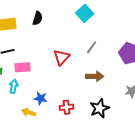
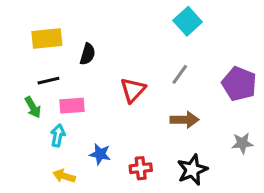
cyan square: (85, 13) -> (188, 21), moved
black semicircle: (38, 18) -> (88, 54), moved
yellow arrow: (29, 112) -> (64, 176), moved

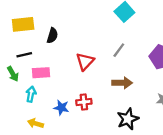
red cross: (141, 168) -> (84, 102), moved

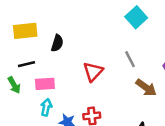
gray line: (119, 50) -> (130, 59), turned -63
brown arrow: (122, 83) -> (146, 88), moved, turned 36
cyan arrow: (31, 94) -> (46, 107), moved

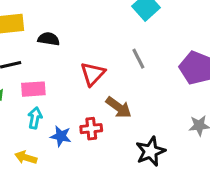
black semicircle: (57, 43) -> (49, 39), turned -98
brown arrow: (146, 88) -> (119, 107), moved

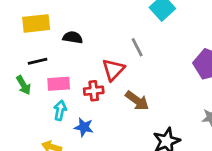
gray line: (138, 59) -> (137, 47), moved
red cross: (91, 129) -> (94, 91), moved

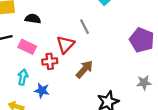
pink rectangle: (59, 84) -> (27, 47), moved, turned 30
brown arrow: (137, 101) -> (84, 69), turned -84

